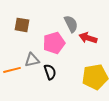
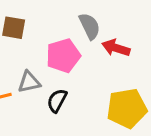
black semicircle: (50, 72) -> (57, 101), turned -133

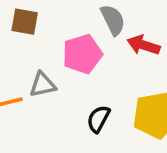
black semicircle: (57, 101) -> (98, 119), moved

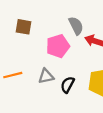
gray triangle: (43, 85) -> (46, 76), moved

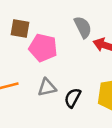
pink pentagon: (58, 46) -> (43, 48), moved, turned 30

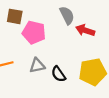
black semicircle: (73, 98) -> (58, 74), turned -63

